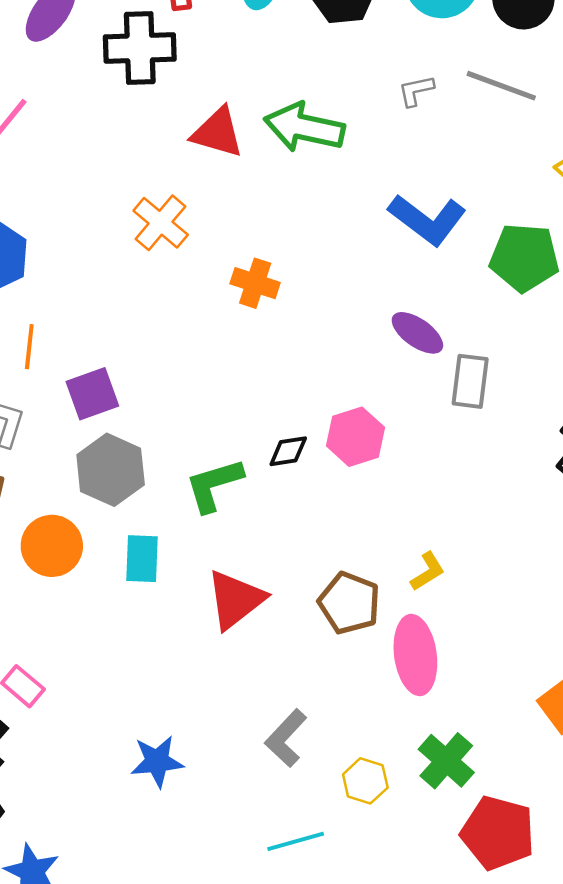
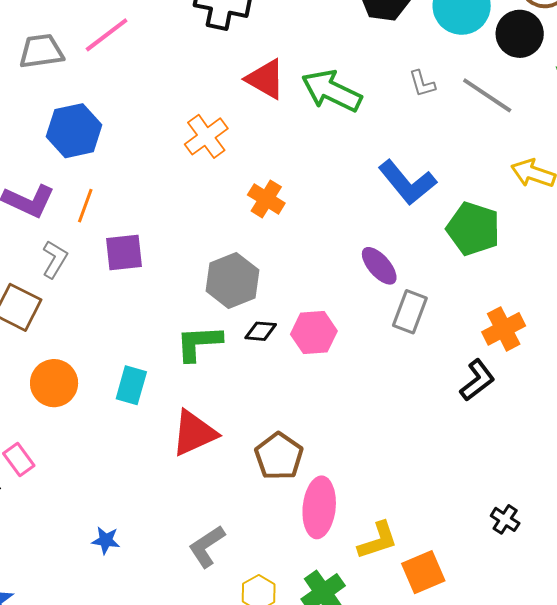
gray L-shape: (416, 91) -> (422, 84), turned -108
gray hexagon: (111, 470) -> (232, 281), moved
orange circle: (52, 546) -> (54, 383), moved
yellow L-shape: (428, 571) -> (378, 541), moved, size x1.4
blue star: (157, 761) -> (106, 540), size x0.7

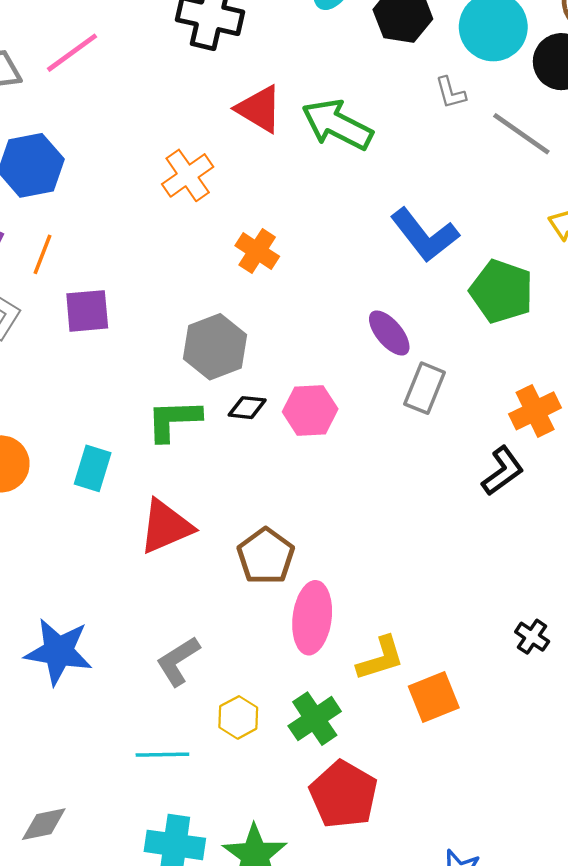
gray L-shape: (422, 84) -> (451, 93), moved
blue star: (106, 540) -> (58, 651), size x2.0

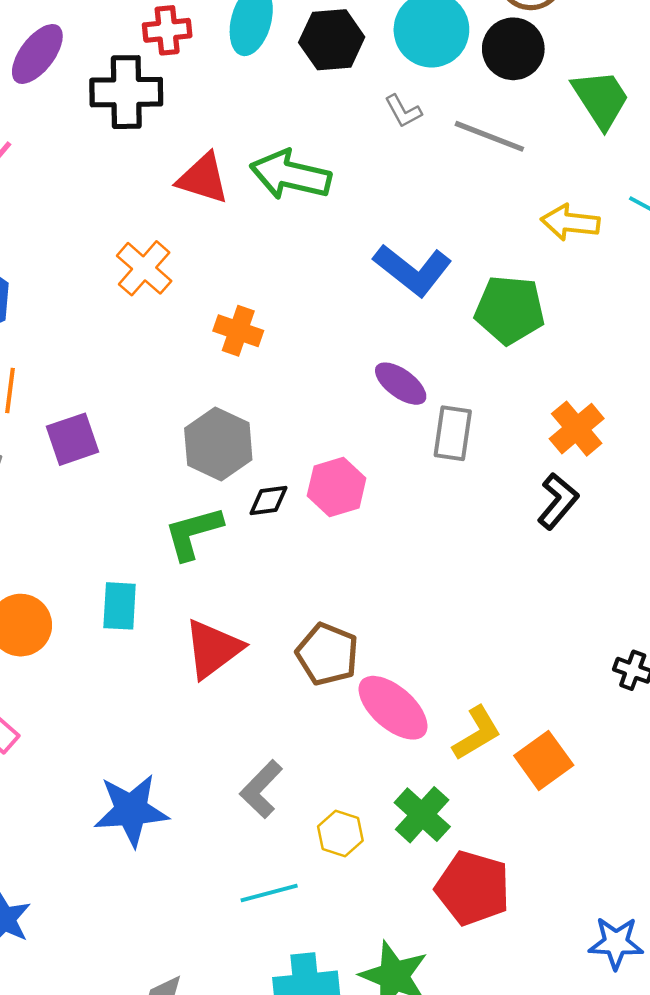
pink ellipse: (312, 618) -> (393, 708), turned -42

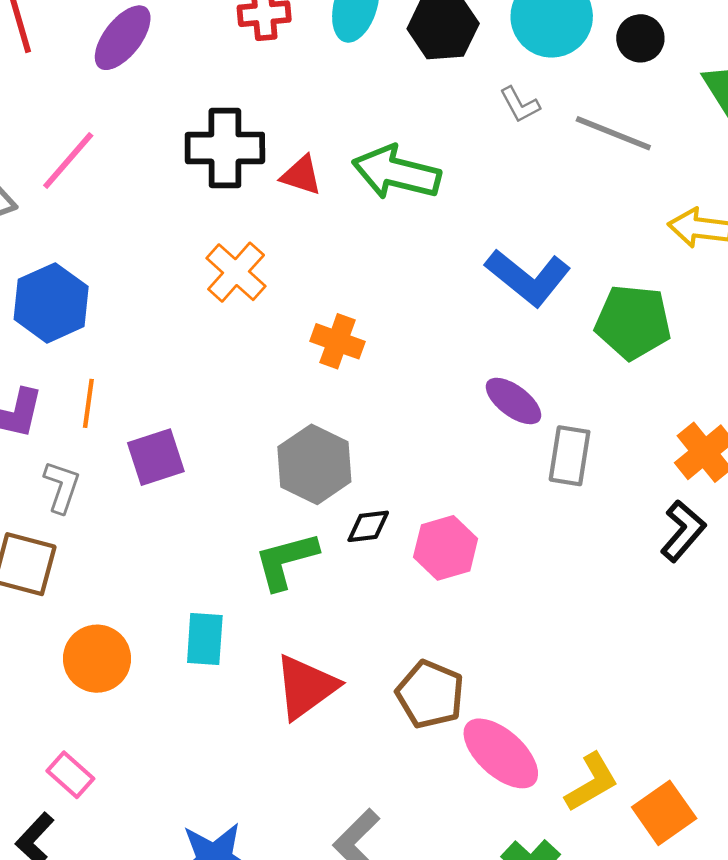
black circle: (513, 49) -> (640, 38), size x0.7
black cross: (126, 92) -> (225, 148), moved
red triangle: (203, 179) -> (301, 175), size x0.7
pink hexagon: (337, 487) -> (446, 548), moved

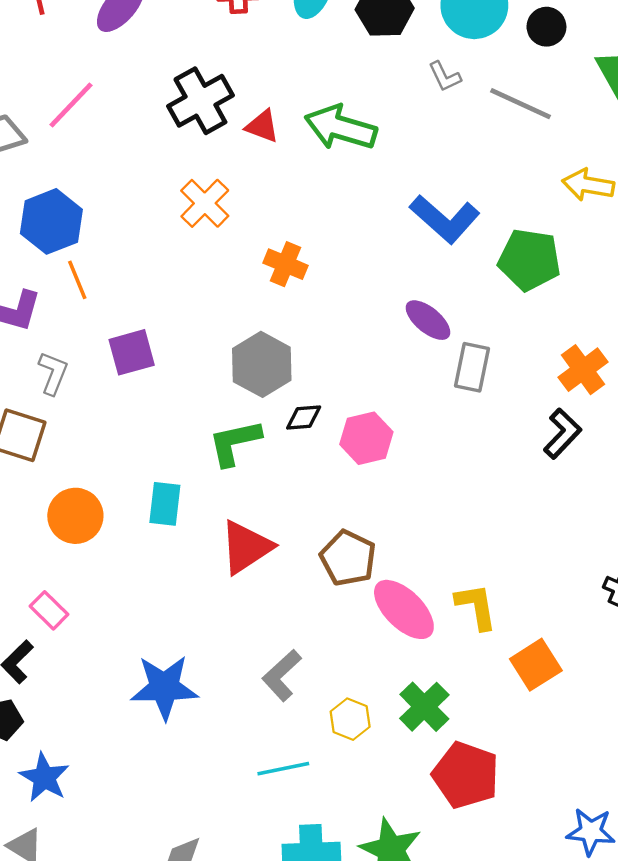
black cross: (225, 148) -> (200, 101), turned -32
orange line: (88, 403) -> (77, 280), moved, turned -33
yellow L-shape: (592, 782) -> (476, 606), moved, turned -72

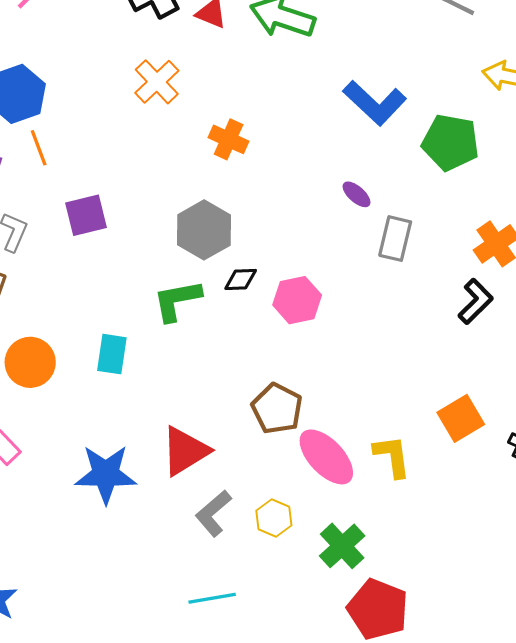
purple ellipse: (428, 320) -> (357, 194), size x0.7
red triangle: (246, 547) -> (185, 451), moved
orange square: (536, 665) -> (461, 418), moved
blue star: (164, 687) -> (106, 474), moved
yellow hexagon: (350, 719) -> (274, 518), moved

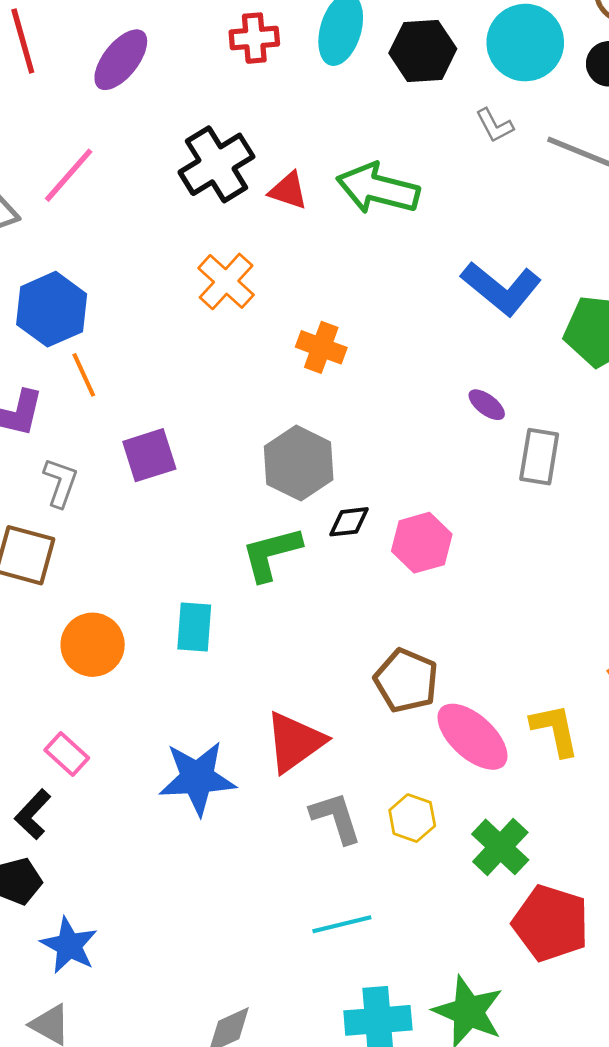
gray L-shape: (213, 513) -> (336, 818), turned 117

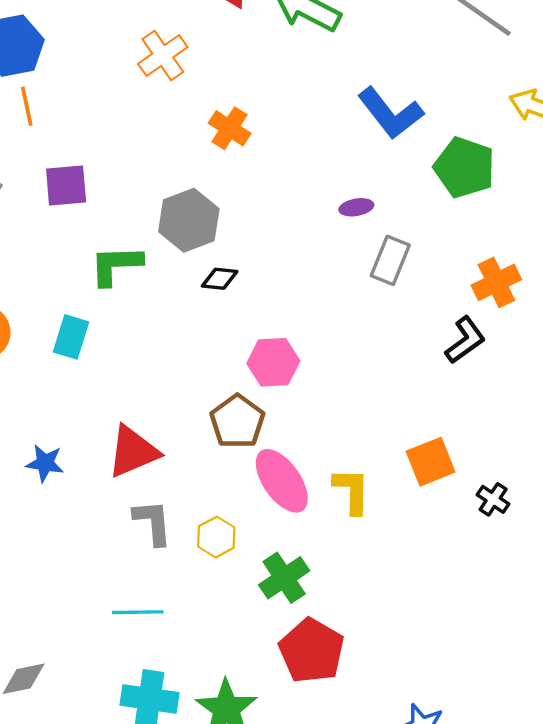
purple ellipse: (487, 405) -> (356, 207), turned -60
pink hexagon: (422, 543) -> (273, 362), moved
green L-shape: (271, 554) -> (116, 265), moved
blue star: (197, 778) -> (45, 463), size x0.6

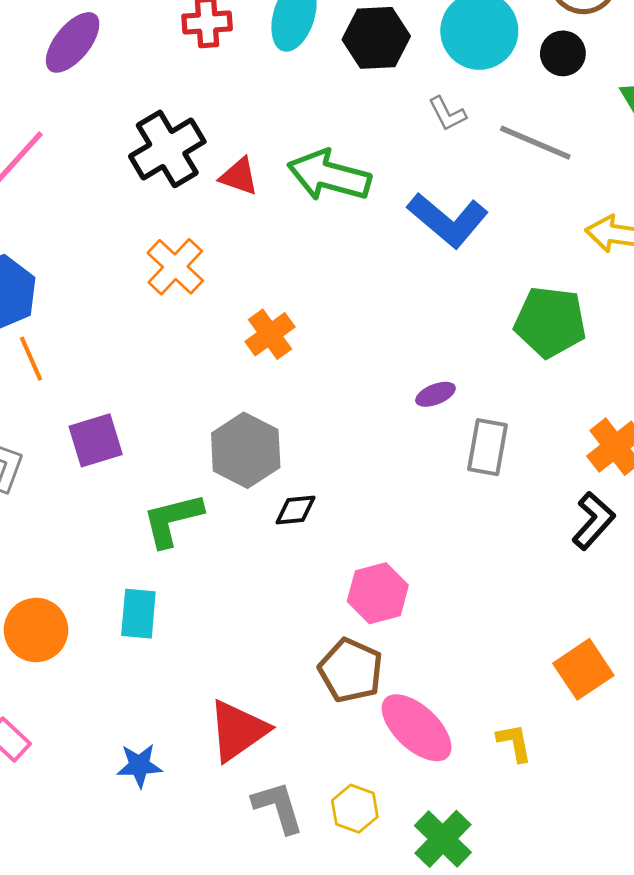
blue L-shape: (390, 113) -> (448, 220), moved
orange cross: (230, 128) -> (270, 334), turned 33
yellow L-shape: (352, 491) -> (514, 743), moved, size x0.7

